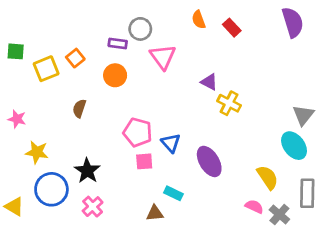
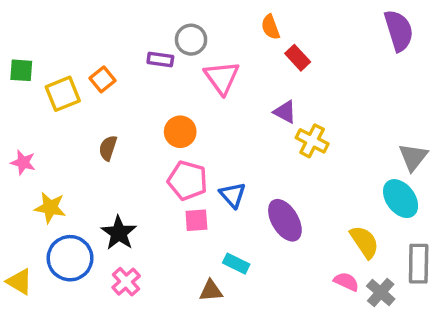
red rectangle: (232, 28) -> (298, 58), moved
orange circle: (115, 75) -> (180, 132), moved

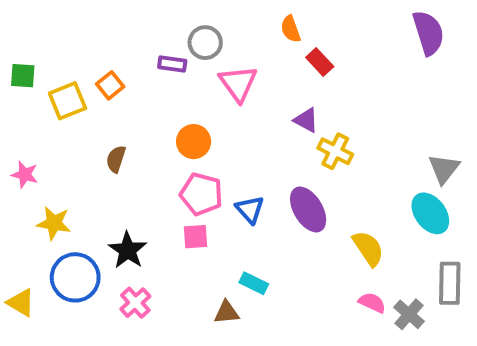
pink square: (196, 220) -> (196, 237), moved
purple ellipse: (285, 220) -> (308, 209), moved
yellow semicircle: (364, 242) -> (368, 248), moved

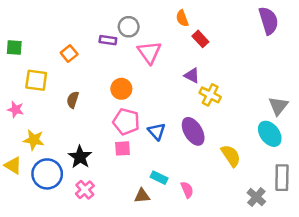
yellow square: (67, 101) -> (36, 80), moved, turned 30
yellow triangle: (21, 303) -> (13, 165), moved
pink semicircle: (372, 303) -> (187, 190), moved, turned 42

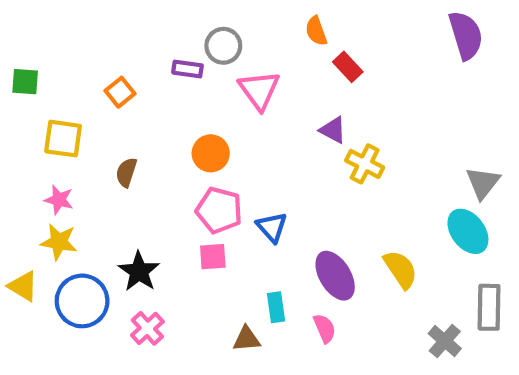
pink star: (16, 109) -> (59, 200), moved
purple ellipse: (193, 131) -> (335, 276), moved
cyan rectangle: (159, 178) -> (276, 307), turned 56

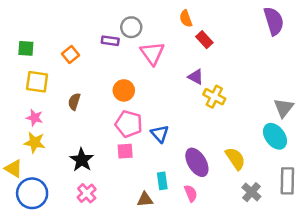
green square: (25, 82) -> (26, 48), moved
blue circle: (82, 301) -> (32, 193), moved
gray cross: (445, 341) -> (251, 192), moved

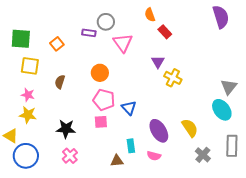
green square: (26, 48) -> (21, 39), size x1.5
purple triangle: (196, 77) -> (158, 62), turned 32
black star: (82, 160) -> (66, 129), turned -30
pink semicircle: (191, 193) -> (154, 156), turned 128

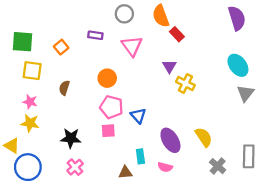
orange semicircle: (150, 15) -> (161, 16), size x1.5
gray circle: (106, 22) -> (124, 14), moved
cyan ellipse: (222, 110) -> (238, 65), moved

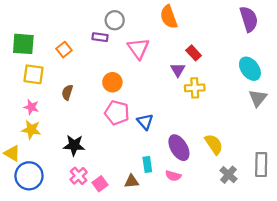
gray circle: (124, 14) -> (115, 20), moved
red rectangle: (177, 34) -> (194, 53), moved
yellow cross: (185, 83) -> (195, 88), turned -30
pink square: (108, 131) -> (100, 184), moved, turned -32

